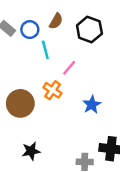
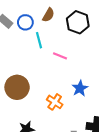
pink line: (69, 68) -> (60, 56), turned 72
orange cross: (52, 90) -> (55, 102), moved

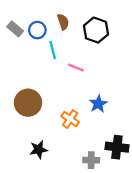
brown semicircle: (48, 15) -> (63, 22), turned -48

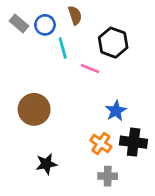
black hexagon: (96, 30) -> (113, 43), moved
orange cross: (70, 119) -> (101, 143), moved
black cross: (117, 147) -> (134, 142), moved

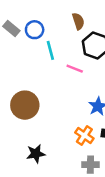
brown semicircle: (75, 15) -> (78, 21), moved

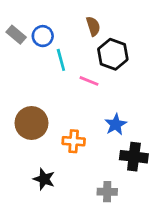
orange cross: (84, 135) -> (74, 141), moved, turned -30
black star: (36, 154) -> (44, 179), turned 30

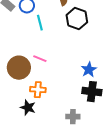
pink line: (89, 81) -> (40, 59), moved
blue star: (116, 124) -> (89, 70), moved
orange cross: (74, 141) -> (38, 90), moved

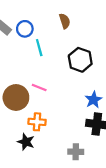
black hexagon: (77, 19) -> (80, 60), moved

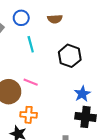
brown semicircle: (65, 21) -> (55, 19), turned 104
blue circle: (25, 29) -> (21, 18), moved

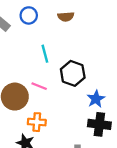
cyan line: (31, 44) -> (45, 54), moved
black hexagon: (70, 56) -> (73, 73), moved

